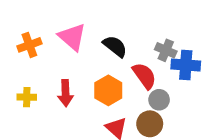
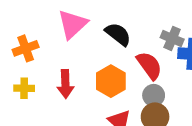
pink triangle: (72, 37) -> (73, 24), turned 36
orange cross: (29, 45) -> (26, 48), moved
gray circle: (159, 100) -> (154, 95), moved

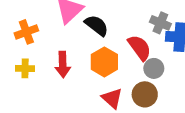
black semicircle: (118, 34) -> (97, 25), moved
gray circle: (154, 95) -> (154, 68), moved

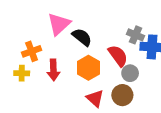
orange cross: (26, 32) -> (32, 51), moved

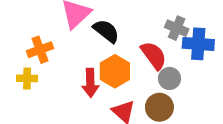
red arrow: (53, 70) -> (90, 83), moved

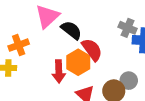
red semicircle: (154, 55) -> (92, 50), moved
gray circle: (169, 78) -> (129, 81), moved

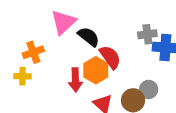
gray cross: (128, 28) -> (147, 34), turned -30

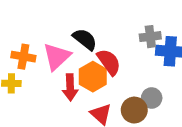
pink triangle: (63, 22) -> (57, 57), moved
orange cross: (33, 52) -> (23, 57), turned 30

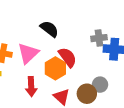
black semicircle: (85, 39) -> (49, 29), moved
red arrow: (70, 87) -> (31, 87), moved

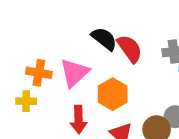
red semicircle: (68, 57) -> (130, 49), moved

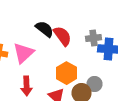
orange hexagon: (113, 94) -> (66, 73), moved

